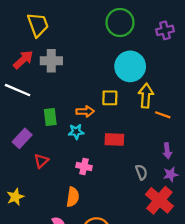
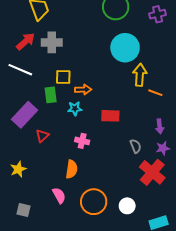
yellow square: (110, 98) -> (63, 77), moved
purple rectangle: (22, 138) -> (24, 115), size x1.4

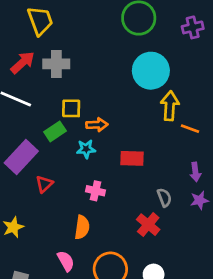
green rectangle: (51, 95) -> (55, 131), turned 63
red cross: (152, 172) -> (148, 225), moved, size x0.7

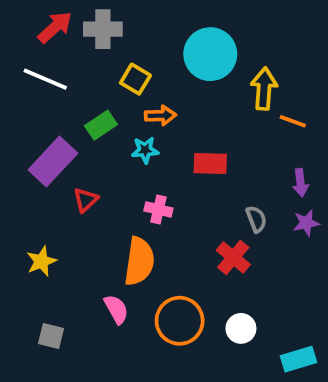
cyan circle: (151, 71) -> (210, 54), moved
yellow square: (71, 108) -> (135, 79), moved, turned 30
orange semicircle: (82, 227) -> (139, 261), size x1.4

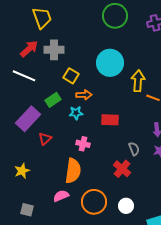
pink semicircle: (116, 309) -> (61, 196), turned -84

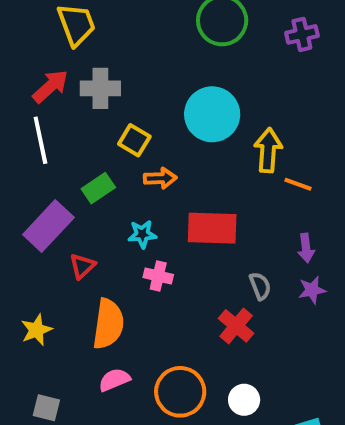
white line: (24, 76) -> (40, 140), turned 55
cyan star: (76, 113) -> (142, 234), moved
red rectangle: (110, 120) -> (212, 228), size x1.4
orange semicircle: (73, 171) -> (108, 324), moved

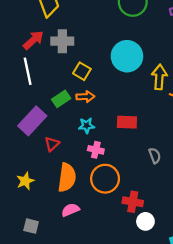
orange arrow: (160, 178) -> (85, 97), moved
red rectangle: (212, 228) -> (127, 122), size x0.7
red cross: (236, 326) -> (133, 202), moved, turned -30
orange circle: (180, 392) -> (105, 179), moved

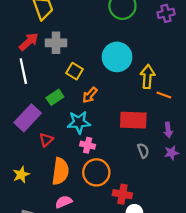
orange arrow: (85, 97) -> (90, 95), moved, turned 133
red rectangle: (127, 122) -> (133, 120), moved, size x1.4
cyan star: (87, 126) -> (79, 122), size x1.5

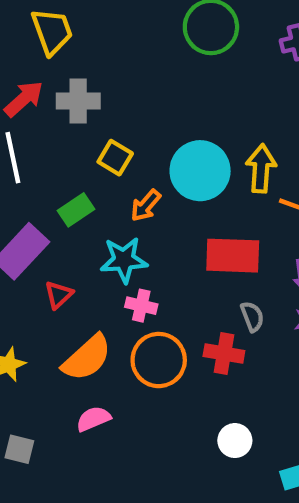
cyan circle: (117, 57) -> (200, 171), moved
orange semicircle: (60, 171) -> (87, 358), turned 40
red cross: (122, 194) -> (224, 353), moved

